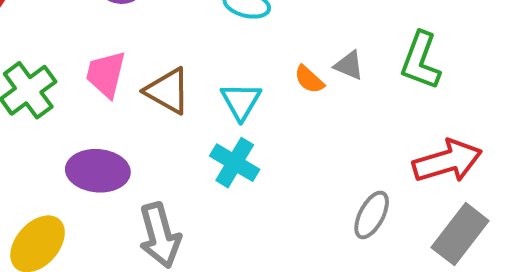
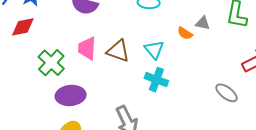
purple ellipse: (98, 171) -> (71, 95), moved
gray ellipse: (372, 215) -> (227, 93), turned -70

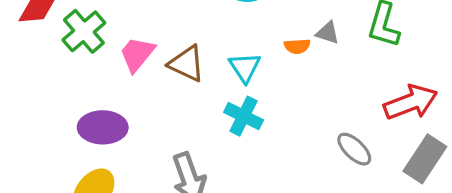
orange semicircle: (185, 33) -> (297, 46), turned -42
pink trapezoid: (87, 48) -> (137, 54), turned 30
green cross: (51, 63) -> (84, 31), moved

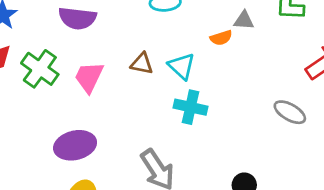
brown triangle: (187, 64) -> (142, 64), moved, size x0.7

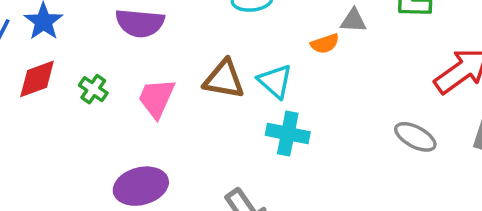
brown triangle: (142, 64) -> (224, 79), size x1.4
green cross: (40, 69) -> (93, 89), size x0.6

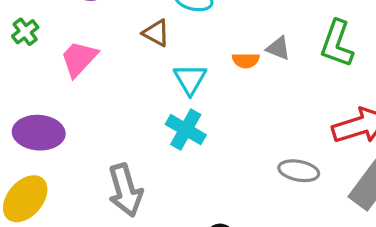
brown triangle: (224, 79) -> (156, 33), moved, size x0.7
gray ellipse: (415, 137) -> (299, 171), turned -36

